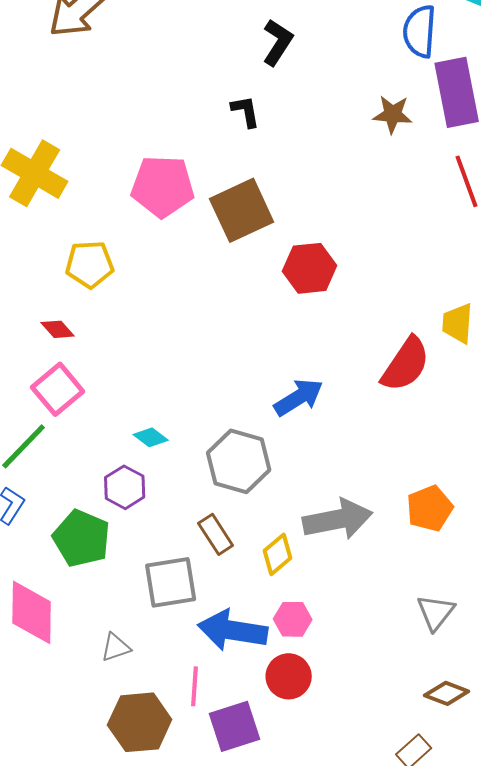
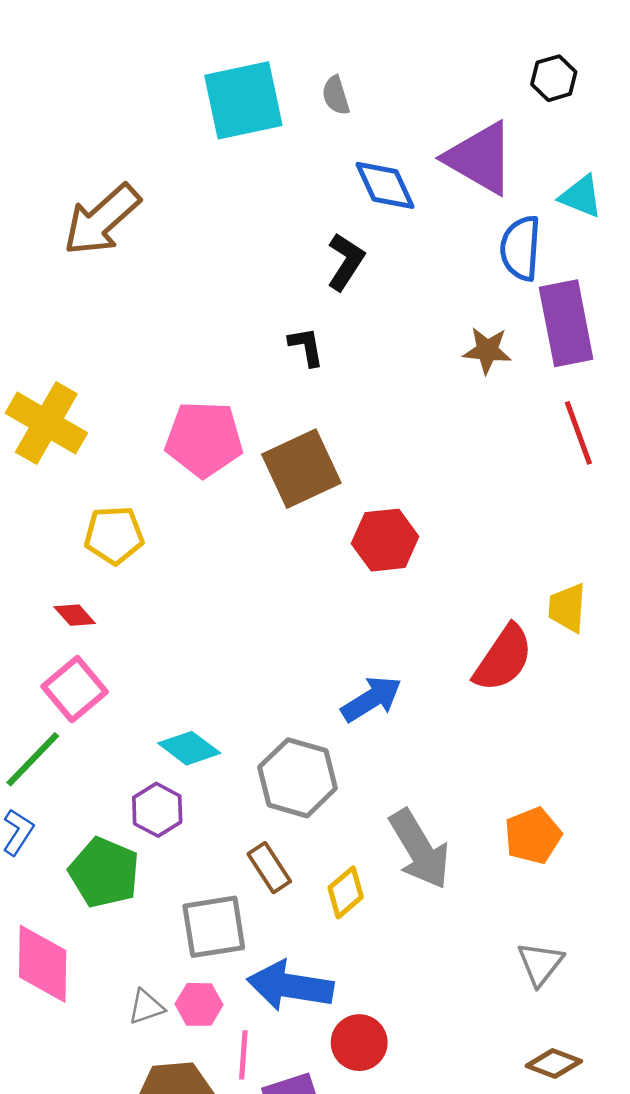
cyan diamond: (151, 437) -> (189, 748), size x1.4
gray arrow: (338, 519) -> (420, 849), turned 70
pink hexagon: (293, 619) -> (199, 1004), moved

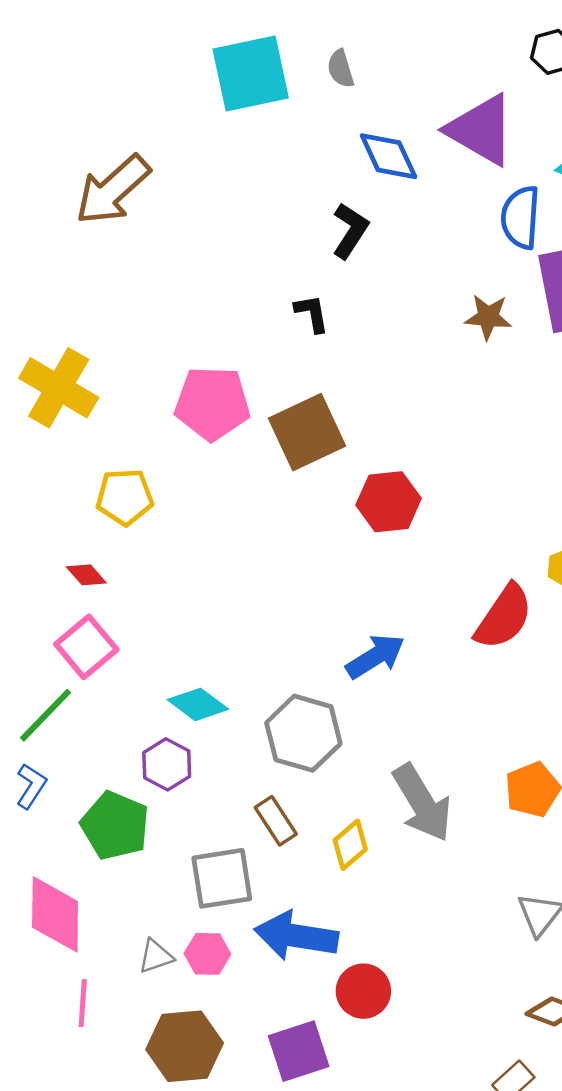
pink line: (243, 1055) -> (83, 1003), moved

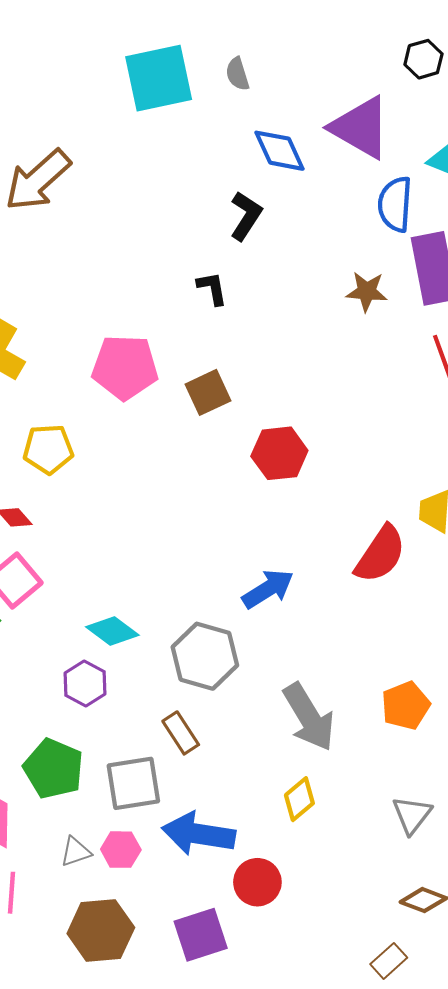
brown square: (307, 432) -> (208, 392), size x0.7
green pentagon: (115, 826) -> (54, 769), moved
yellow diamond: (350, 845) -> (299, 799), moved

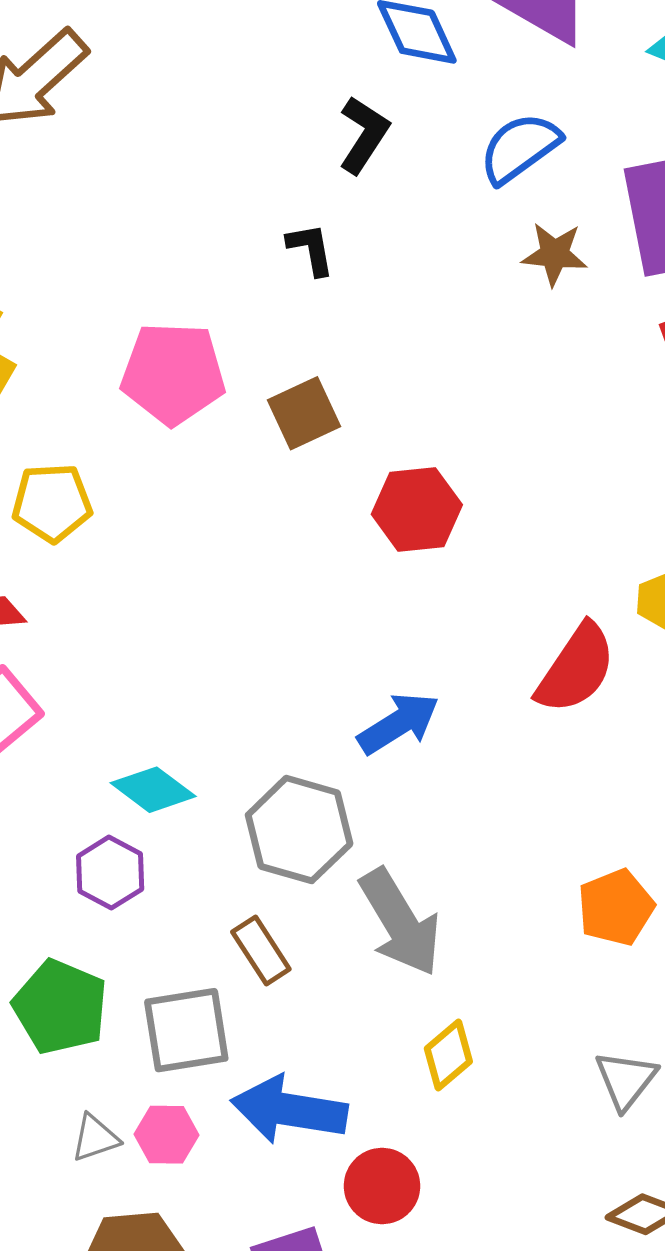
blue semicircle: (395, 204) -> (520, 148), moved, turned 50
gray arrow: (309, 717) -> (400, 922), moved

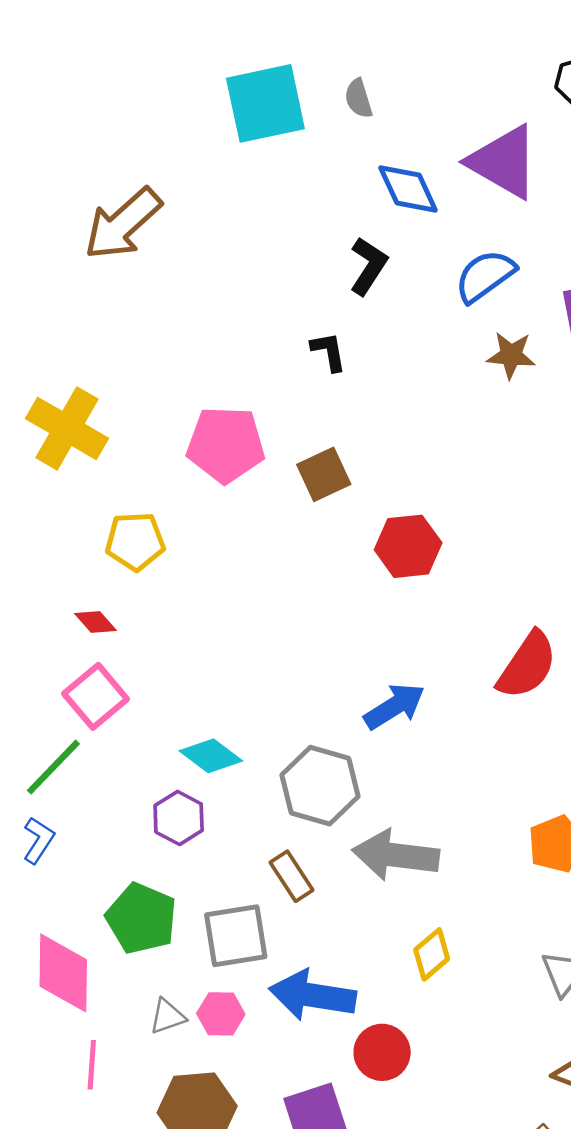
gray arrow: (400, 922) -> (396, 855), turned 128

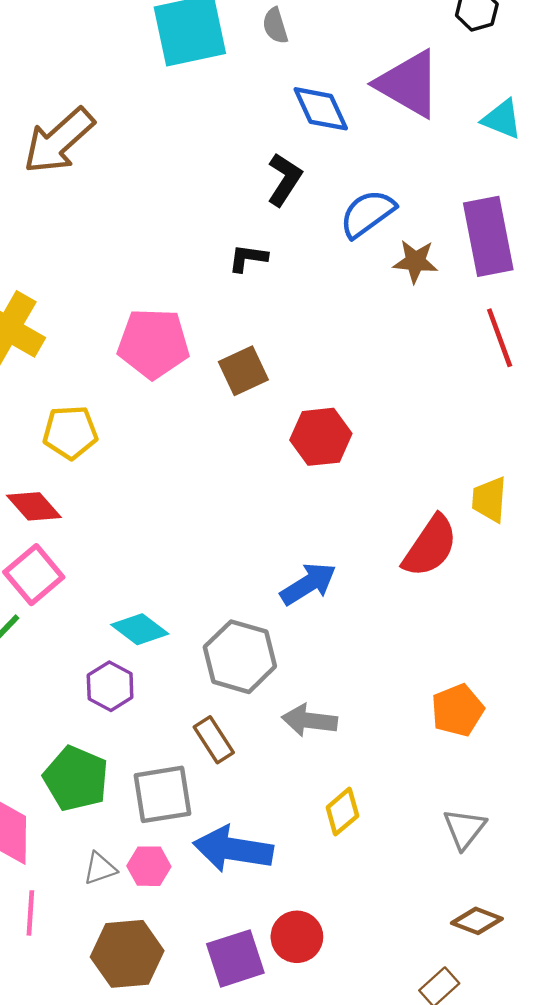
blue semicircle: (485, 276) -> (367, 214), moved
black L-shape: (329, 352) -> (248, 258), turned -72
red diamond: (96, 622) -> (34, 506), size x1.4
gray arrow: (396, 855) -> (309, 720), size x0.7
red circle: (382, 1052) -> (297, 937), moved

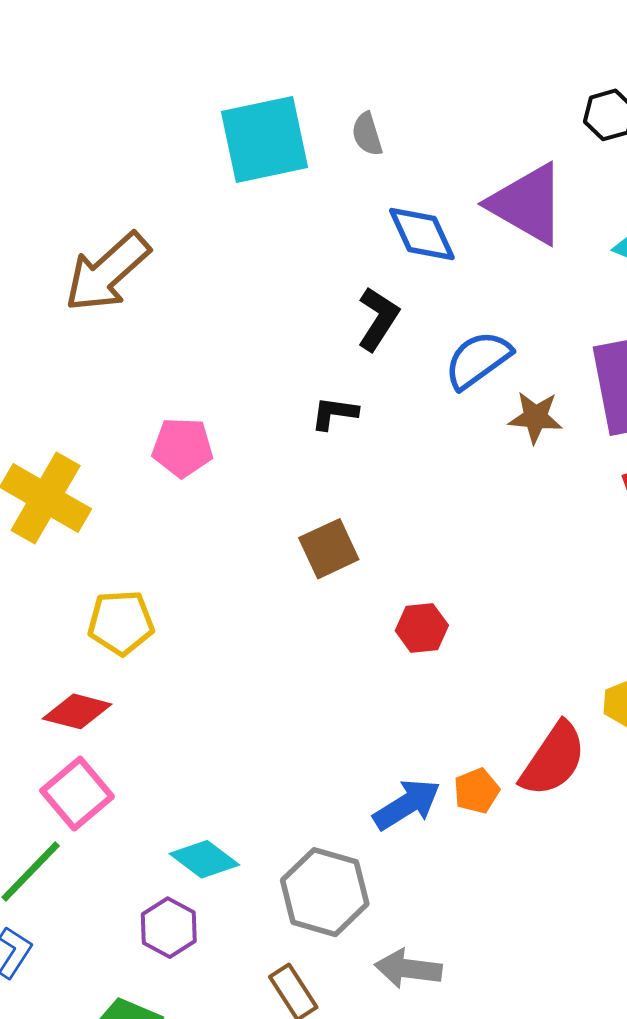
pink pentagon: (153, 343) -> (182, 447), moved, size x0.7
red hexagon: (321, 437) -> (422, 628), size x0.7
red diamond: (34, 506) -> (77, 711), turned -34
orange pentagon: (457, 710) -> (477, 791), moved, size x0.7

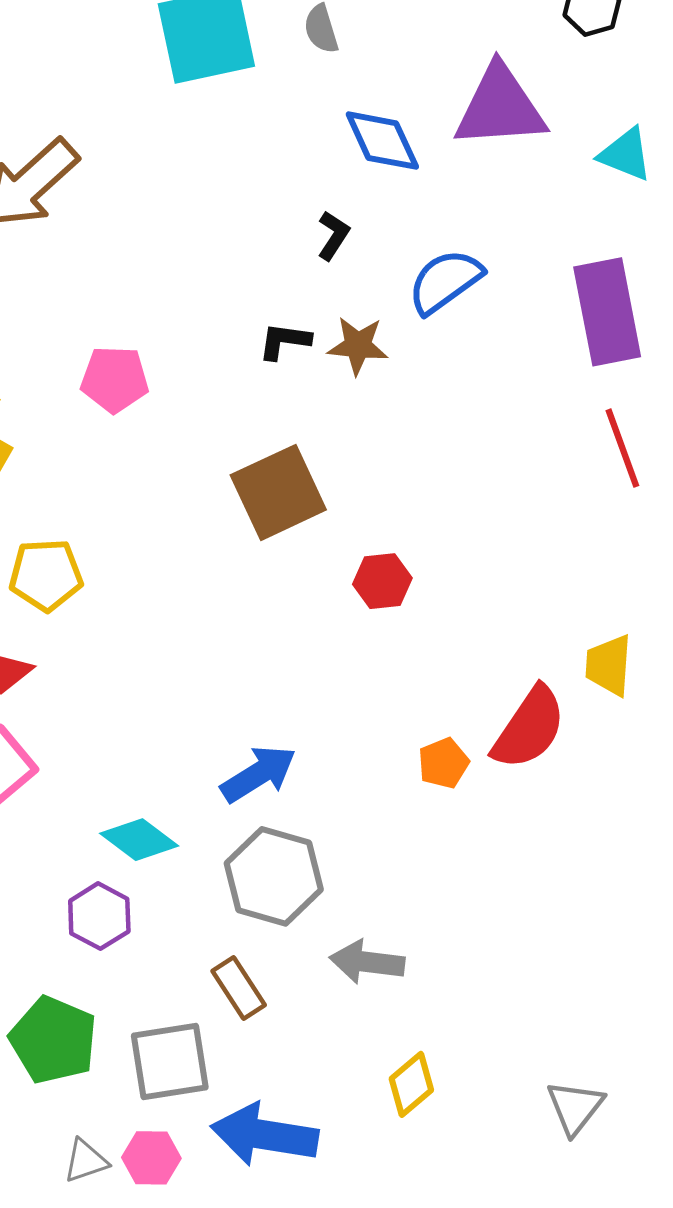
purple triangle: (527, 204) -> (500, 107), turned -34
black L-shape: (378, 319) -> (333, 235), size x0.7
brown star: (535, 417) -> (358, 346), moved
brown square: (329, 549) -> (278, 492), size x1.4
blue arrow: (407, 804) -> (258, 774), moved

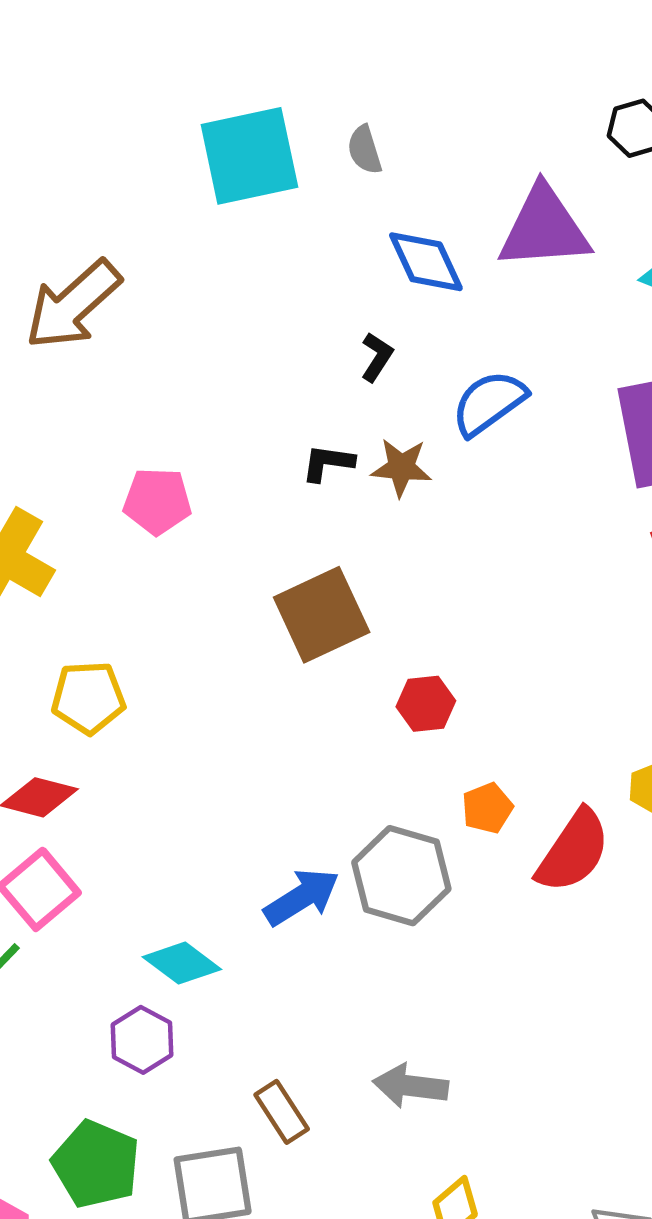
orange pentagon: (444, 763) -> (487, 808), moved
gray hexagon: (274, 876) -> (401, 876), moved

